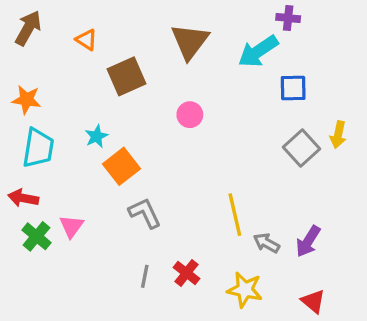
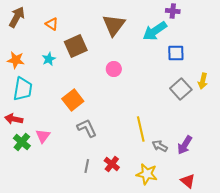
cyan star: (97, 136) -> (49, 59), moved

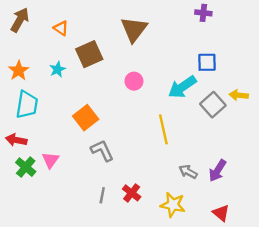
cyan arrow: (155, 31) -> (182, 87), moved
orange star: (16, 60) -> (19, 71), turned 30
yellow arrow: (203, 81) -> (239, 95), turned 84
yellow line: (141, 129) -> (163, 129), moved

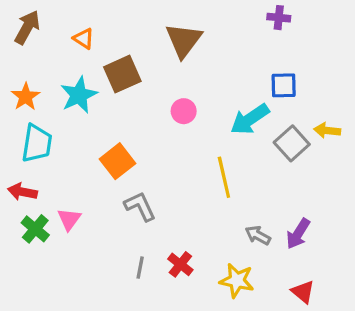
cyan star: (57, 69) -> (79, 95), size x1.6

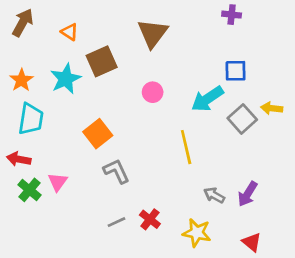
gray line: (140, 268) -> (116, 222), turned 54

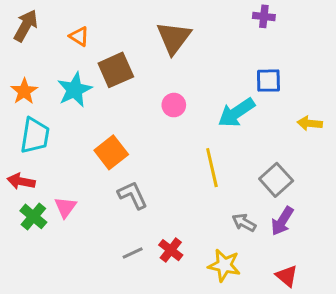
gray square: (242, 119) -> (276, 180), moved

